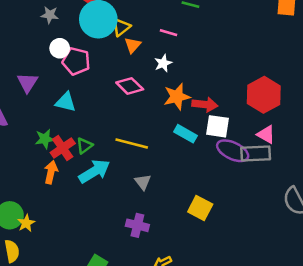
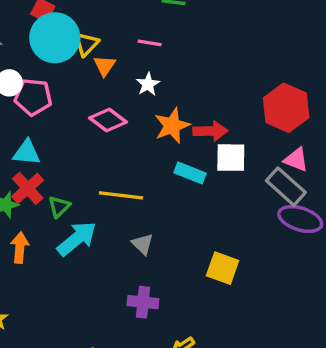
red cross: (63, 148) -> (28, 188), moved
purple ellipse: (233, 151) -> (300, 219), moved
gray rectangle: (256, 154) -> (286, 187), turned 52

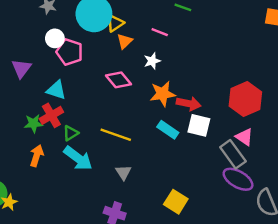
cyan arrow: (77, 239) -> (78, 158), turned 64

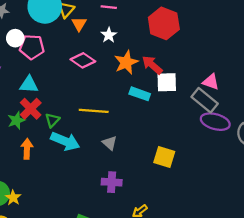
red hexagon: (245, 99) -> (164, 23), moved
red arrow: (189, 104) -> (152, 65), turned -135

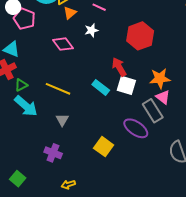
orange star: (126, 62) -> (160, 78), moved
purple ellipse: (215, 122) -> (136, 128), moved

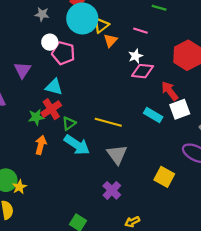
pink diamond: (63, 44) -> (143, 71), moved, turned -40
white square: (126, 85) -> (180, 109), turned -30
gray triangle: (62, 120) -> (117, 154), size x1.5
purple cross: (53, 153) -> (112, 190), turned 30

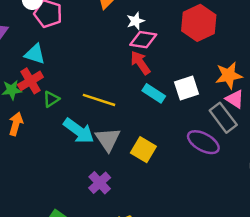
red arrow: (170, 91) -> (140, 63), moved
cyan arrow: (77, 145) -> (79, 131), moved
yellow square: (164, 177) -> (143, 150), moved

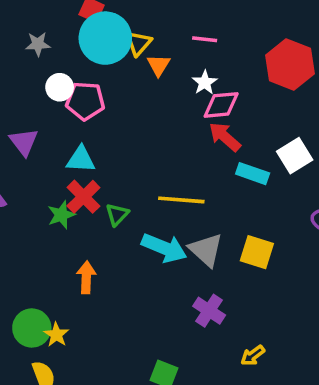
orange arrow: (16, 124) -> (86, 277), moved

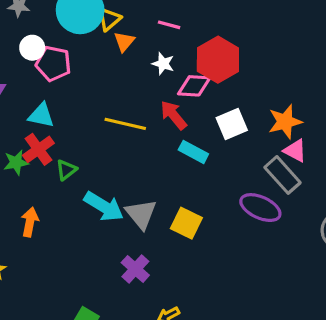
red hexagon: (290, 64) -> (218, 60), moved
white star: (205, 83) -> (163, 64), turned -30
pink diamond: (221, 105) -> (194, 86), moved
white square: (295, 156) -> (232, 124), moved
yellow line: (181, 200) -> (125, 124), moved

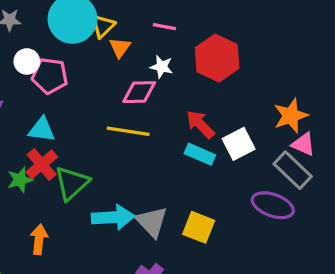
pink diamond: (194, 86) -> (139, 92), moved
red arrow: (174, 115) -> (200, 124), moved
white square: (232, 124) -> (239, 144), moved
green triangle: (66, 170) -> (72, 183), size x1.6
cyan arrow: (104, 206) -> (113, 217), turned -30

